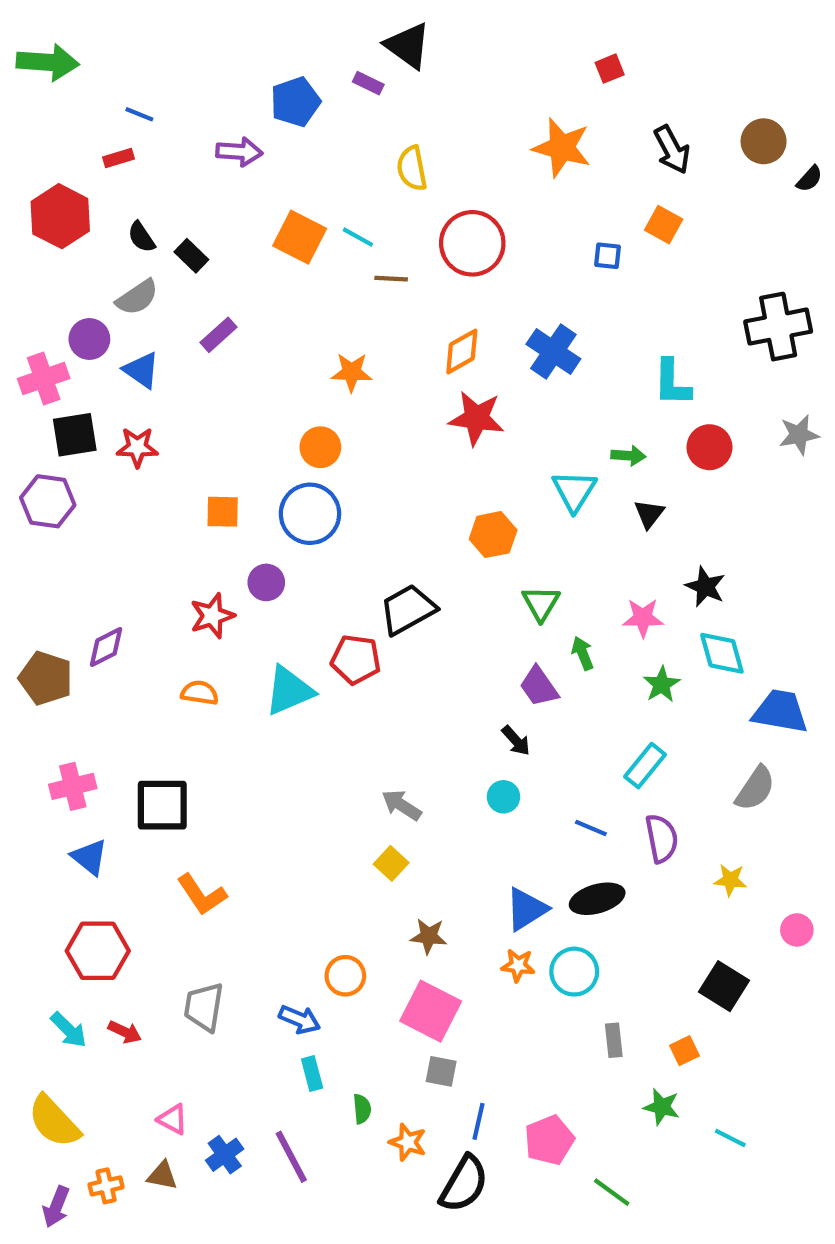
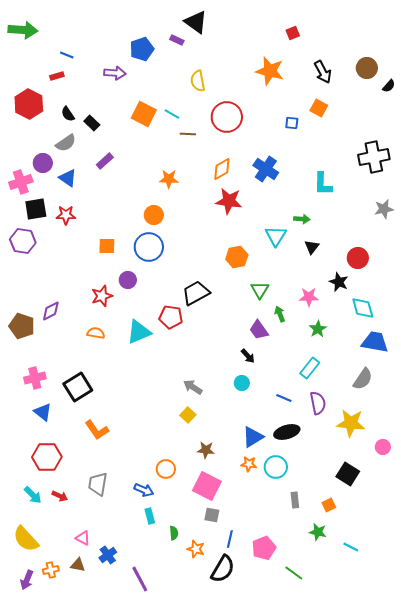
red circle: (709, 447) -> (358, 258), moved
cyan diamond: (722, 653) -> (363, 308), moved
black square: (162, 805) -> (78, 387), turned -32
yellow star: (730, 880) -> (351, 423), size x1.8
purple line: (291, 1157) -> (140, 579), moved

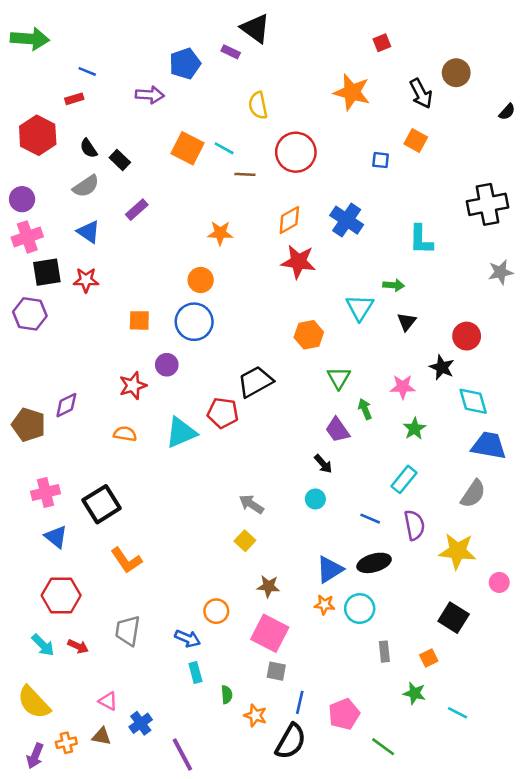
brown circle: (367, 68) -> (456, 73), moved
purple circle: (43, 163) -> (22, 199), moved

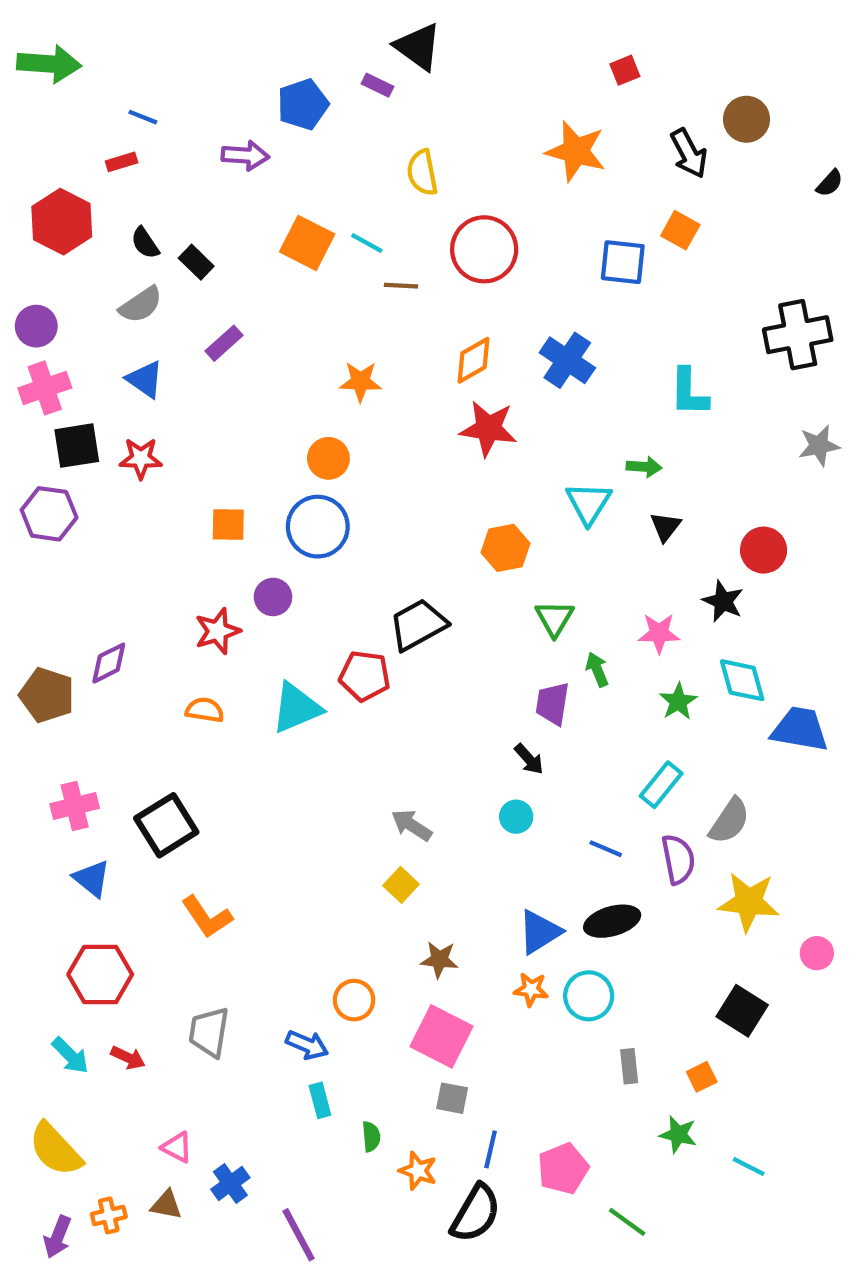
blue square: (381, 160) -> (623, 262), size x1.6
cyan diamond: (473, 401) -> (742, 680), moved
purple trapezoid: (338, 430) -> (552, 704), turned 44
gray semicircle: (473, 494) -> (729, 821), moved

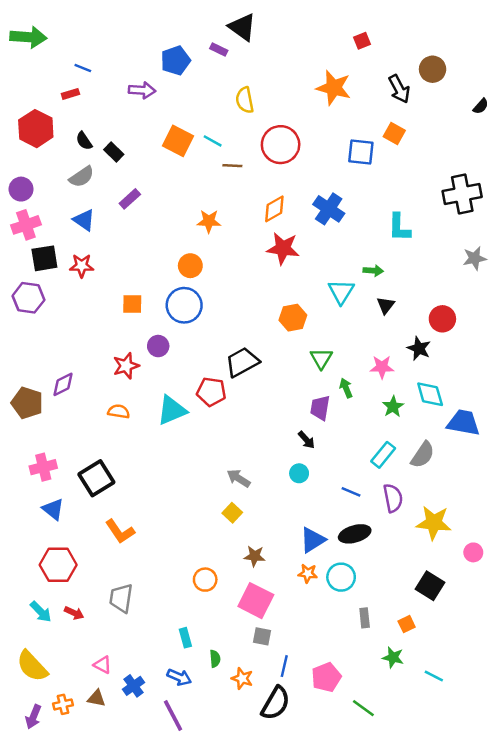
gray semicircle: (729, 821) -> (423, 455), moved
blue arrow: (307, 1045) -> (179, 677), moved

